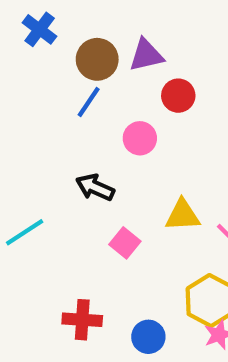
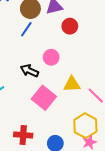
pink circle: (140, 138) -> (51, 57), moved
pink square: (125, 243) -> (44, 98), size x1.6

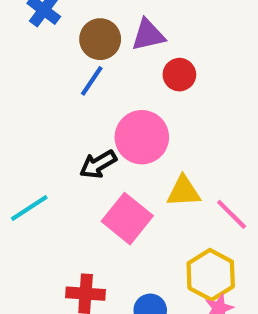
pink circle: (51, 57) -> (142, 137), size x1.6
black arrow: (29, 71) -> (98, 164), turned -54

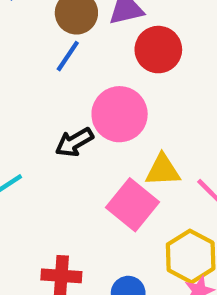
red circle: (179, 75) -> (158, 50), size x1.4
pink square: (127, 219) -> (132, 205), moved

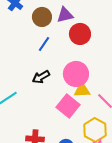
blue line: (68, 56) -> (44, 44), moved
pink circle: (120, 114) -> (76, 74), moved

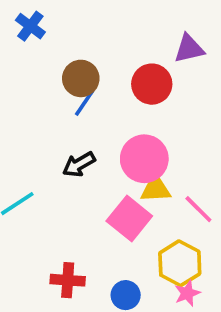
purple triangle: (65, 15) -> (189, 49), moved
brown circle: (42, 17) -> (81, 78), moved

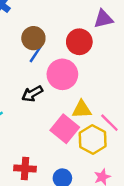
pink circle: (144, 159) -> (62, 74), moved
yellow hexagon: (180, 263) -> (93, 140), moved

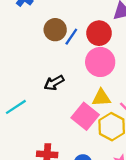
blue line: (36, 54) -> (71, 37), moved
pink circle: (62, 74) -> (100, 62), moved

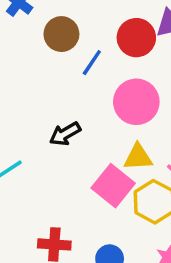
brown circle: (55, 30) -> (61, 34), moved
red circle: (99, 33) -> (136, 38), moved

